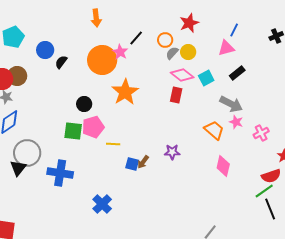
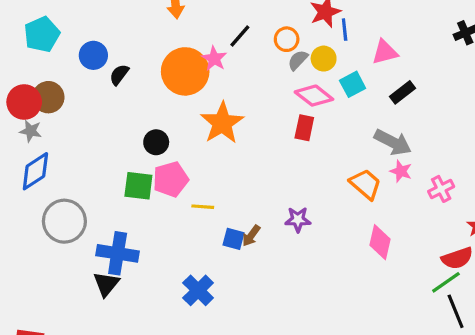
blue line: (234, 30) -> (345, 30), moved, turned -32
cyan square: (206, 78) -> (353, 84), moved
black triangle: (18, 168) -> (106, 284), moved
blue cross: (102, 204) -> (198, 290), moved

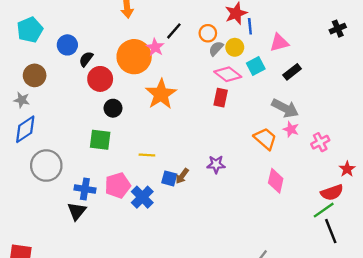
red circle: (24, 102) -> (100, 79), moved
pink pentagon: (171, 179) -> (118, 185), moved
blue cross: (118, 253) -> (85, 189), size x0.7
blue cross: (198, 290) -> (142, 197), moved

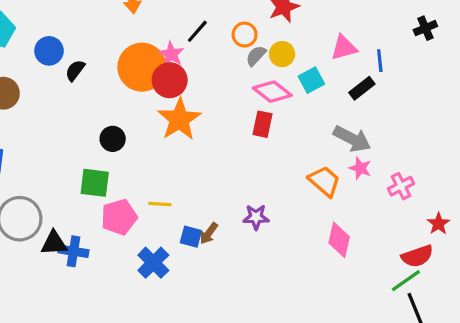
blue line: (250, 26) -> (380, 61), moved
red circle: (100, 79) -> (170, 80), moved
pink pentagon: (118, 185) -> (119, 217), moved
black triangle: (77, 211) -> (54, 243), moved, turned 48

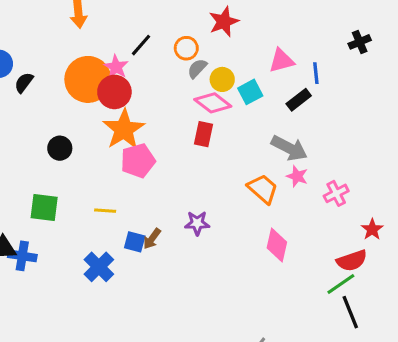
yellow circle: (282, 54) -> (222, 79), moved
green square: (95, 183) -> (44, 207), moved
pink pentagon: (119, 217) -> (138, 161), moved

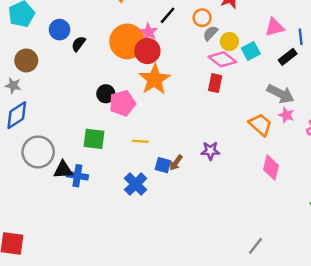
pink pentagon: (138, 161) -> (122, 103), moved

